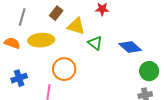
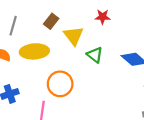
yellow triangle: (76, 26) -> (74, 36), turned 36

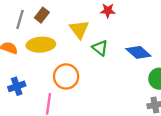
brown rectangle: (51, 21) -> (42, 15), moved

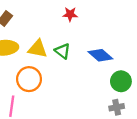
yellow triangle: (79, 29) -> (38, 49), moved, turned -42

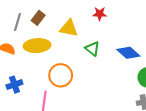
yellow triangle: (38, 49) -> (69, 28), moved

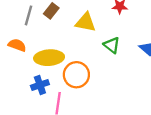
yellow ellipse: (37, 46) -> (49, 58), moved
blue cross: (14, 85) -> (40, 85), moved

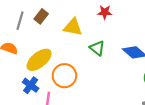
yellow ellipse: (49, 58) -> (39, 60), turned -35
blue cross: (40, 85) -> (31, 85), turned -35

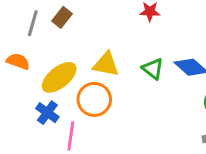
yellow triangle: (73, 27) -> (106, 64), moved
green triangle: (97, 48) -> (153, 69), moved

